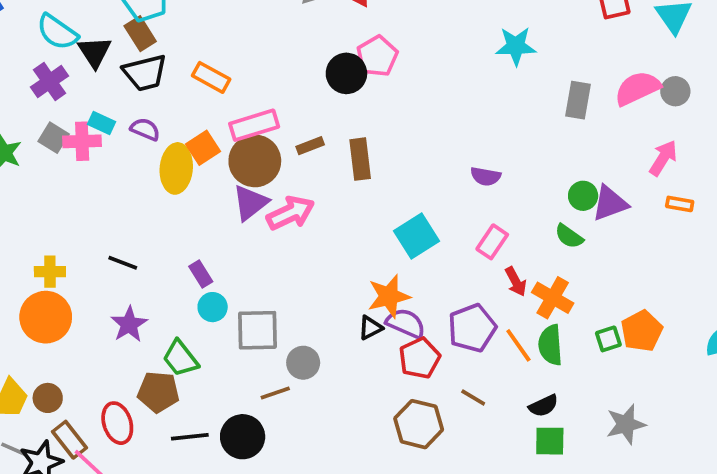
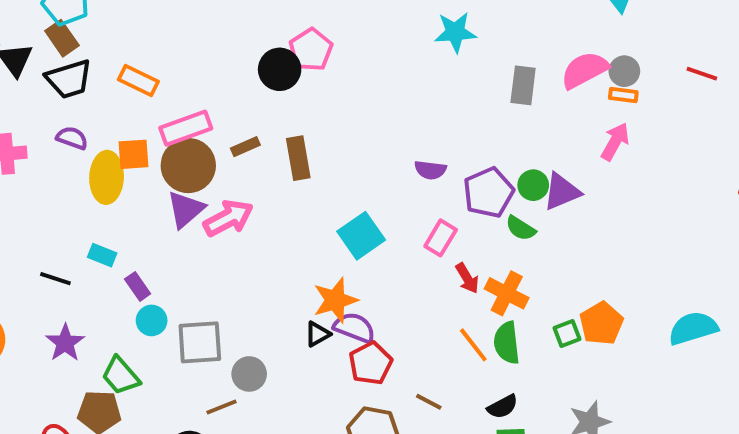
cyan rectangle: (101, 123) -> (102, 255), moved
orange square: (203, 148) -> (133, 154), turned 32
orange rectangle: (680, 204) -> (623, 95), moved
purple pentagon: (472, 328) -> (489, 193), moved

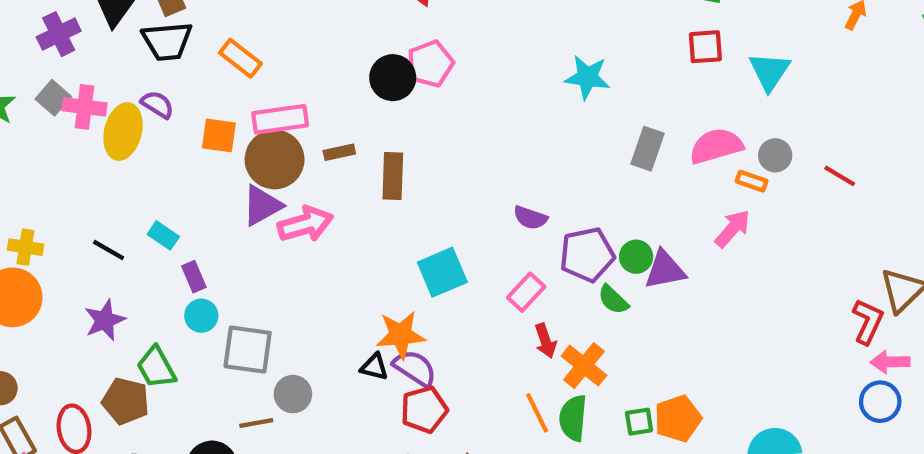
gray circle: (624, 71) -> (775, 155), moved
yellow ellipse: (107, 177) -> (123, 131), moved
black triangle: (318, 334) -> (374, 367), turned 32

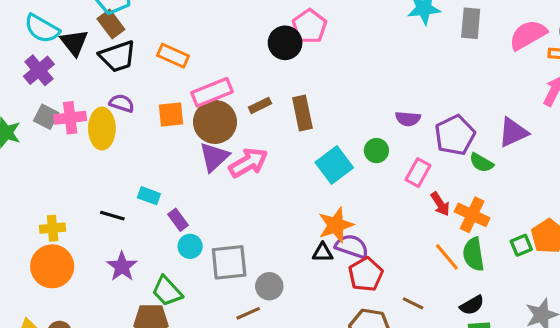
gray rectangle: (647, 149) -> (471, 23), moved
green circle: (636, 257) -> (376, 151), moved
cyan square: (442, 272) -> (334, 165), moved

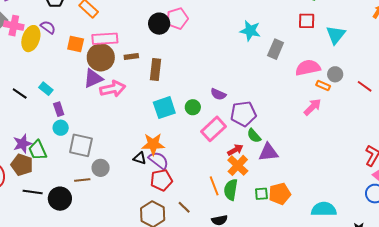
purple triangle: (513, 132) -> (268, 152), moved
pink rectangle: (418, 173) -> (213, 129), size x1.4
red arrow: (440, 204) -> (235, 150), moved, turned -105
purple star: (122, 267) -> (22, 144), moved

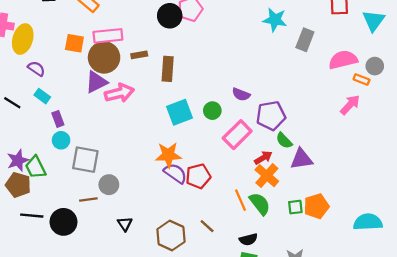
purple semicircle: (48, 27) -> (36, 69), moved
black triangle: (140, 158) -> (125, 224), moved, turned 40
red pentagon: (161, 180) -> (198, 176), moved
green semicircle: (231, 190) -> (260, 204), turned 135

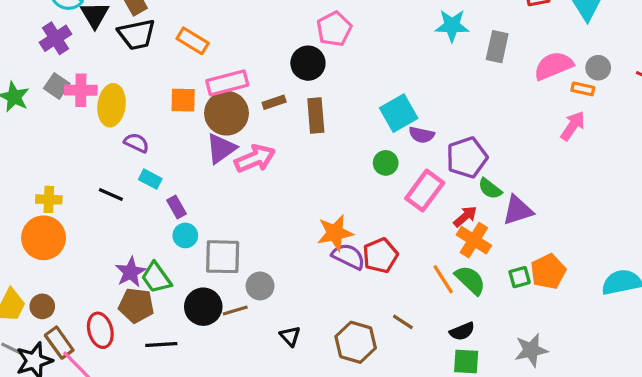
black circle: (170, 16) -> (308, 63), moved
cyan square: (180, 112) -> (399, 113), moved
black circle: (63, 222) -> (203, 307), moved

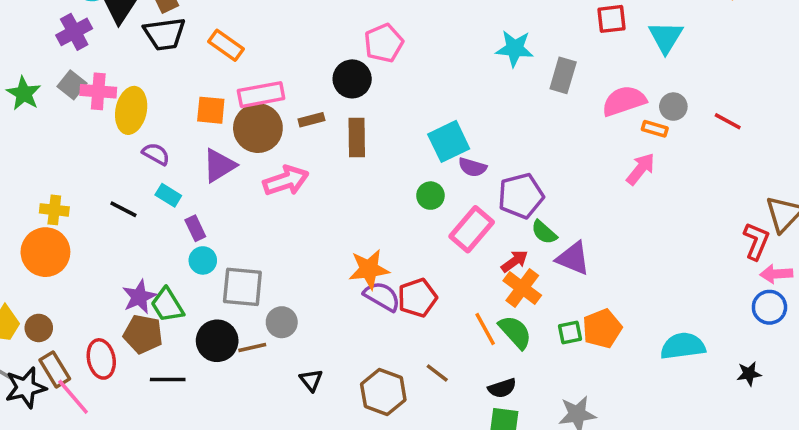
purple triangle: (221, 148) -> (219, 165), moved
purple triangle: (518, 210) -> (573, 258), turned 36

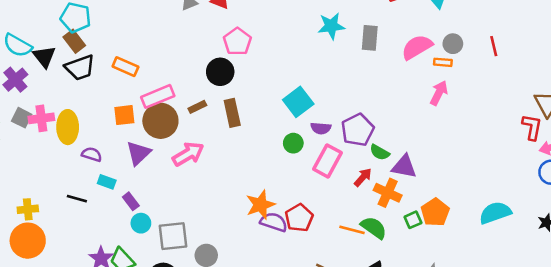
red line: (728, 121) -> (494, 46), turned 60
purple semicircle: (472, 167) -> (321, 128), moved
orange cross: (522, 288) -> (388, 193), moved
orange line: (485, 329) -> (352, 230), turned -35

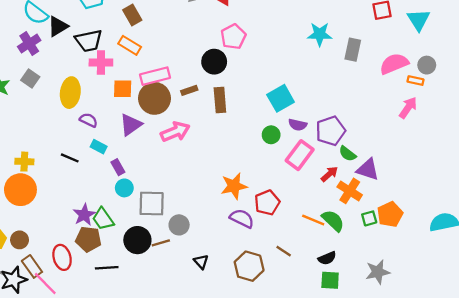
brown rectangle: (74, 41) -> (132, 15), moved
black triangle: (44, 57) -> (58, 26), turned 30
pink cross: (41, 118) -> (101, 62), moved
purple semicircle: (274, 222) -> (242, 219), moved

